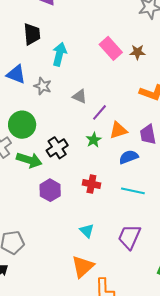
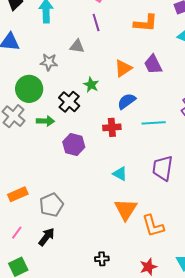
gray star: (43, 86) -> (49, 62), moved
purple line: (100, 112) -> (96, 23), moved, turned -42
green star: (94, 140) -> (91, 85), moved
blue semicircle: (129, 157) -> (127, 101), moved
green arrow: (29, 160) -> (45, 121), size x0.7

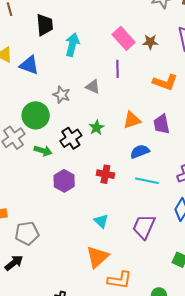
blue semicircle: (127, 101) -> (140, 152), moved
orange L-shape: (153, 226) -> (120, 280), turned -80

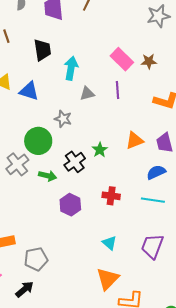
gray triangle: (93, 87) -> (87, 94), moved, turned -35
blue semicircle: (140, 152) -> (156, 172), moved

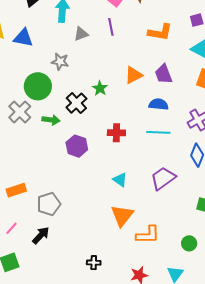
blue semicircle: (156, 172) -> (158, 104), turned 36
purple trapezoid: (152, 246) -> (163, 178), turned 40

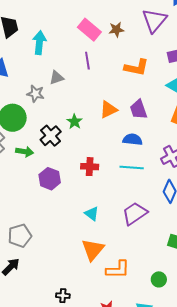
gray triangle: (81, 34) -> (56, 78), moved

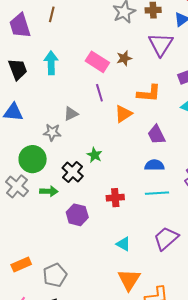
cyan arrow: (39, 43) -> (51, 63), moved
orange triangle: (109, 110) -> (123, 114), moved

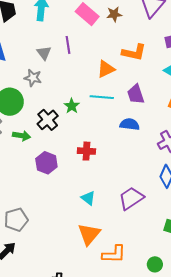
purple line: (99, 93) -> (68, 45), moved
gray triangle: (71, 114) -> (44, 53), moved, turned -49
cyan line: (157, 193) -> (102, 97), moved

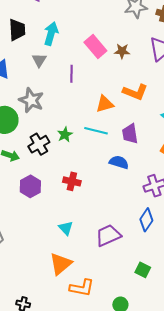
gray triangle: (44, 53) -> (39, 60), moved
gray star: (33, 78) -> (31, 100), size x1.4

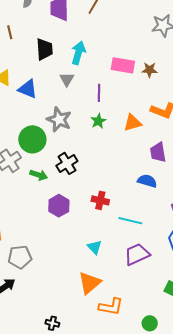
pink rectangle: (95, 46) -> (123, 65), turned -40
cyan line: (96, 131) -> (130, 221), moved
green star: (65, 135) -> (98, 121), moved

